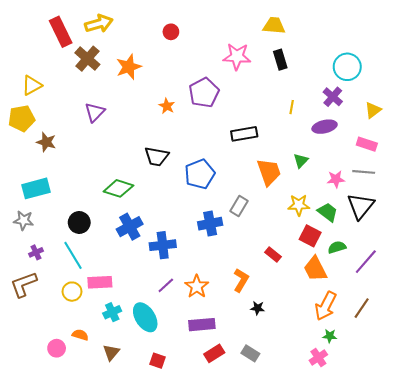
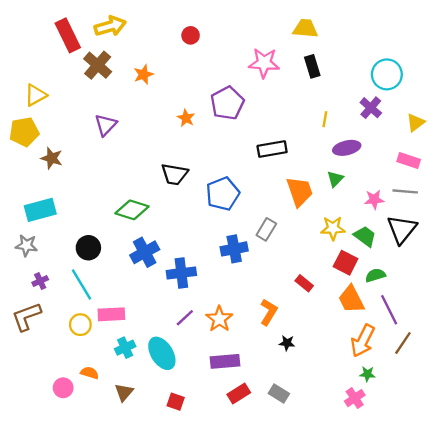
orange star: (129, 67) -> (143, 74), size x0.7
purple ellipse: (325, 127) -> (347, 148), moved
purple line: (366, 262) -> (389, 310), moved, turned -68

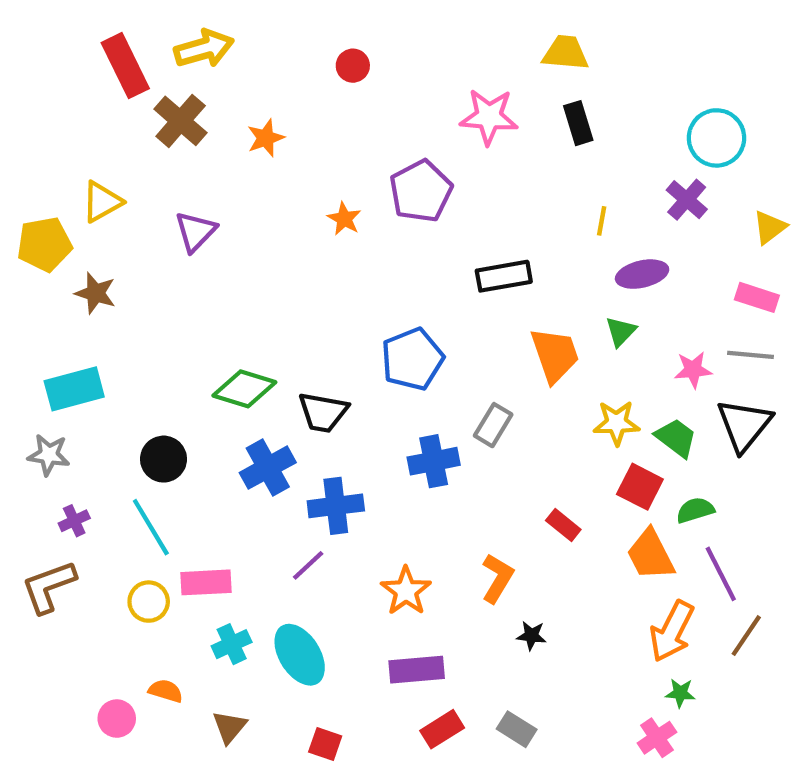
yellow triangle: (36, 95) -> (102, 202), moved
black trapezoid: (174, 174) -> (323, 412), moved
purple line: (185, 318) -> (308, 565), moved

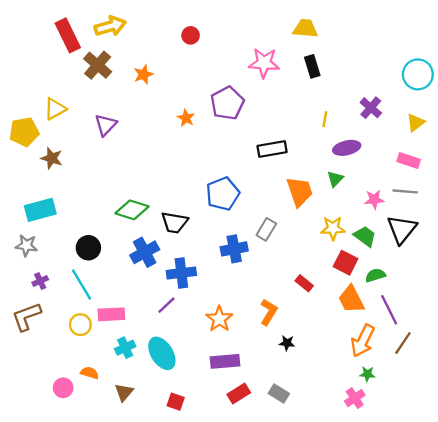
cyan circle: (716, 138) -> (418, 74), moved

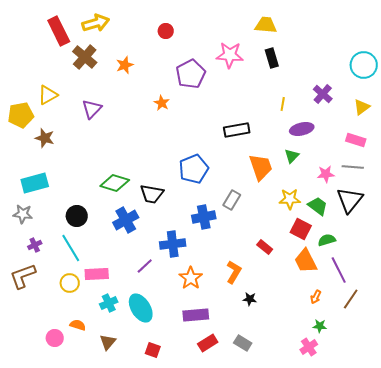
purple pentagon: (227, 103) -> (191, 74), moved
blue cross: (181, 273) -> (173, 244), moved
orange arrow: (363, 341) -> (316, 297), size x0.5

